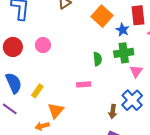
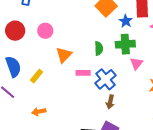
blue cross: (132, 100) -> (106, 79), moved
orange triangle: (56, 111) -> (64, 55), moved

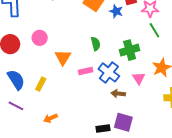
green cross: (125, 44) -> (130, 50), moved
pink triangle: (136, 63) -> (139, 78), moved
brown arrow: (110, 102) -> (118, 94), turned 96

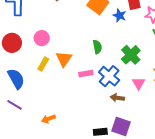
green cross: (130, 50) -> (131, 55), turned -30
yellow rectangle: (41, 84) -> (43, 64), moved

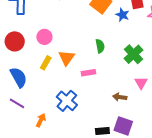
blue cross: (109, 76) -> (67, 101), moved
orange arrow: (48, 119) -> (41, 120), moved, turned 136

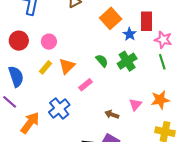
green semicircle: (100, 46) -> (102, 61), turned -40
green cross: (133, 54) -> (127, 61), moved
pink rectangle: (88, 73) -> (86, 85), turned -40
orange arrow: (41, 120) -> (30, 123), size x1.6

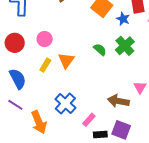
pink rectangle: (86, 85) -> (89, 120), moved
brown arrow: (112, 115) -> (118, 101), size x1.5
orange arrow: (30, 123) -> (39, 122), turned 130

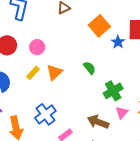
green cross: (125, 46) -> (113, 91), moved

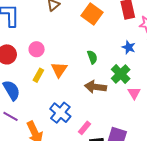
blue star: (118, 42) -> (129, 47), moved
green semicircle: (90, 68) -> (92, 57), turned 32
brown arrow: (98, 122) -> (96, 87), moved

